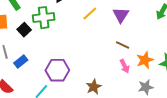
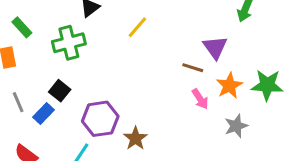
purple triangle: (121, 15) -> (215, 47), moved
black square: (24, 30) -> (60, 91), moved
brown star: (94, 87) -> (135, 138), moved

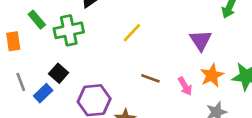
green rectangle: (22, 27) -> (37, 20), moved
yellow line: (137, 27) -> (132, 33), moved
brown line: (193, 68) -> (150, 78), moved

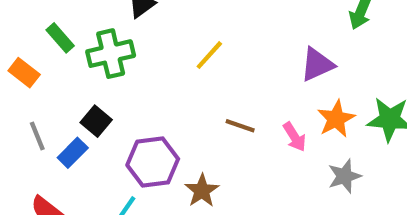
purple triangle: (201, 40) -> (317, 64), turned 40
orange rectangle: (13, 41) -> (24, 73), turned -42

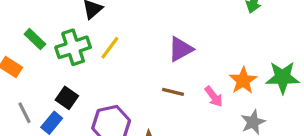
yellow line: (209, 55) -> (110, 48), moved
purple triangle: (317, 64) -> (180, 49), moved

